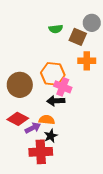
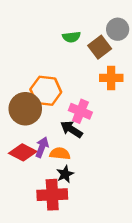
brown square: (78, 37) -> (100, 47), turned 30
orange hexagon: (53, 74) -> (46, 91), moved
black arrow: (56, 101) -> (71, 129), turned 36
purple arrow: (33, 128) -> (42, 147), moved, turned -42

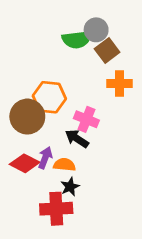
gray circle: (118, 29) -> (96, 30), moved
green semicircle: (71, 37) -> (77, 39), size x1.5

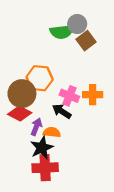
orange cross: (119, 84) -> (93, 95), moved
red diamond: (25, 163) -> (20, 114), moved
black star: (70, 187) -> (42, 148), moved, size x1.5

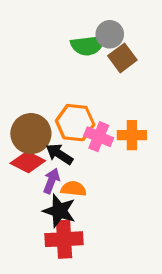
orange hexagon: (40, 78) -> (75, 123), moved
black arrow: (62, 111) -> (59, 154), moved
black star: (42, 148) -> (59, 211), turned -30

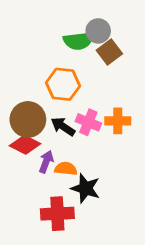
orange hexagon: (75, 123) -> (63, 84), moved
black arrow: (59, 154) -> (63, 126), moved
black star: (59, 211) -> (85, 188), moved

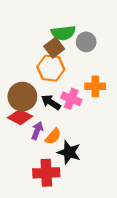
gray circle: (98, 31) -> (86, 42), moved
brown square: (109, 52) -> (54, 48), moved
orange cross: (118, 121) -> (95, 86), moved
orange semicircle: (66, 169) -> (53, 136), turned 126

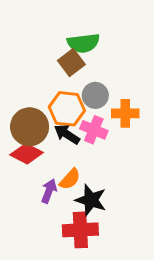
gray circle: (86, 42) -> (95, 95), moved
orange hexagon: (51, 68) -> (67, 109), moved
purple arrow: (37, 131) -> (49, 191), moved
red cross: (46, 173) -> (80, 230), moved

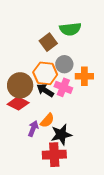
green semicircle: (83, 43) -> (70, 29), moved
black star: (91, 200) -> (61, 135), turned -30

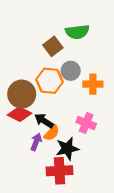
pink cross: (63, 87) -> (86, 123), moved
black arrow: (45, 90) -> (44, 121), moved

